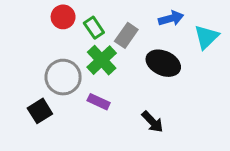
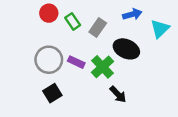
green cross: (102, 60) -> (103, 67), moved
purple rectangle: (99, 102) -> (76, 62), moved
black square: (40, 111) -> (52, 93), moved

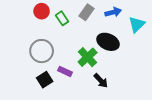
gray rectangle: (98, 27) -> (87, 12), moved
purple rectangle: (76, 62) -> (65, 71), moved

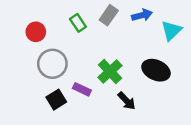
red circle: (42, 11) -> (36, 32), moved
black ellipse: (108, 42) -> (156, 70), moved

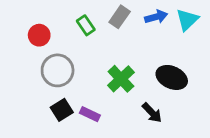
cyan triangle: (171, 31) -> (187, 20), moved
purple rectangle: (82, 89) -> (90, 114), moved
black arrow: (127, 101) -> (152, 113), moved

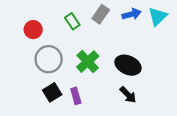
black ellipse: (172, 77) -> (128, 65), moved
green cross: (121, 79) -> (88, 62), moved
purple rectangle: (90, 114) -> (76, 96), turned 49

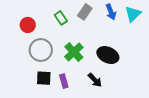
blue arrow: (132, 14) -> (111, 12), turned 84
black square: (52, 92) -> (44, 78), turned 35
black arrow: (128, 95) -> (95, 80), moved

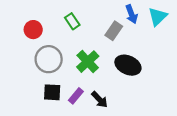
gray rectangle: (85, 12) -> (114, 31), moved
black arrow: (95, 80) -> (100, 99), moved
purple rectangle: (64, 81) -> (76, 96), turned 56

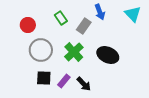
blue arrow: (132, 14) -> (100, 12), moved
cyan triangle: (158, 17) -> (133, 14), turned -30
gray rectangle: (114, 31) -> (84, 26), moved

